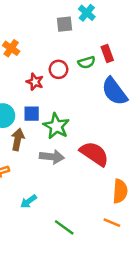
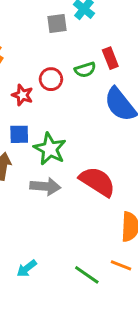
cyan arrow: (29, 201) -> (27, 268), moved
green line: (64, 227) -> (87, 275), moved

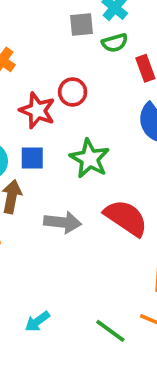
green semicircle: (85, 70) -> (115, 43), moved
red star: (22, 95) -> (37, 110), size x1.4
green star: (50, 149) -> (90, 159), moved

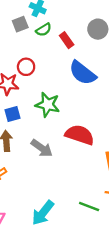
gray arrow: (63, 222) -> (42, 148), turned 45
cyan arrow: (37, 321) -> (43, 213), size x1.6

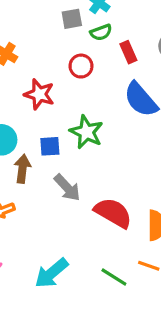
red circle: (26, 67) -> (81, 66), moved
blue square: (13, 114) -> (50, 146), moved
red semicircle: (80, 135) -> (113, 213), moved

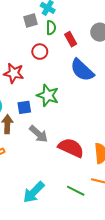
green semicircle: (101, 32) -> (51, 28), turned -64

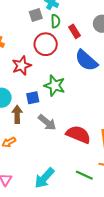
red circle: (40, 52) -> (46, 44), size x1.5
red star: (14, 73) -> (22, 66), turned -30

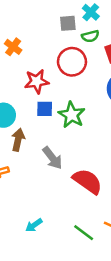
green semicircle: (55, 21) -> (90, 36), turned 64
blue square: (33, 98) -> (45, 109), moved
cyan arrow: (44, 178) -> (34, 225), size x0.6

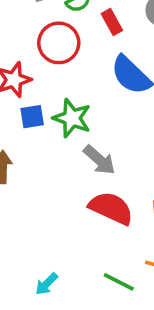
gray arrow: (52, 158) -> (99, 160), moved

